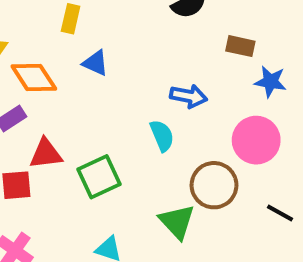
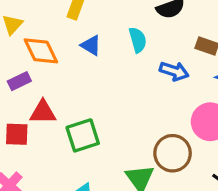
blue arrow: (188, 96) -> (174, 71), moved
cyan semicircle: (162, 136) -> (138, 40), moved

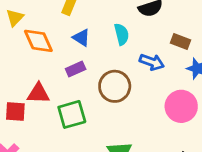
purple rectangle: (19, 81) -> (76, 69), moved
brown circle: (173, 153) -> (115, 86), moved

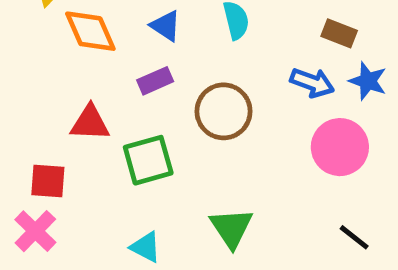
blue arrow: (152, 62) -> (312, 83), moved
red square: (15, 111) -> (48, 181), moved

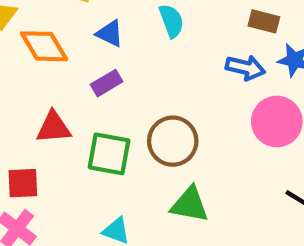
brown circle: (224, 111) -> (173, 141), moved
green square: (148, 160) -> (109, 154), turned 33
green triangle: (231, 228) -> (190, 205), turned -39

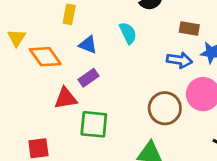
red triangle: (54, 127) -> (66, 98), moved
brown circle: (173, 141) -> (165, 108), moved

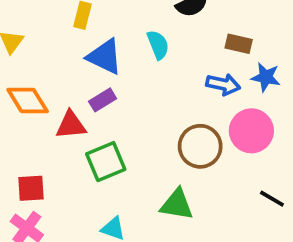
blue triangle: (88, 45) -> (105, 57), size x1.5
orange diamond: (45, 57) -> (28, 100), moved
green square: (94, 124) -> (106, 162), turned -32

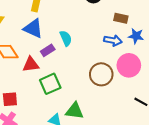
cyan semicircle: (158, 45) -> (66, 38), moved
blue triangle: (105, 57) -> (33, 28), moved
green triangle: (177, 205) -> (74, 111), moved

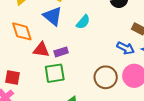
cyan semicircle: (66, 38) -> (83, 22), moved, turned 49
purple rectangle: (48, 50) -> (61, 52), moved

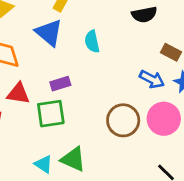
cyan semicircle: (83, 22) -> (92, 42), turned 126
red triangle: (41, 50) -> (18, 94), moved

